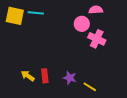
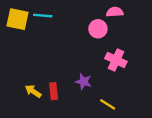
pink cross: (97, 39) -> (116, 60), moved
purple star: (70, 78) -> (84, 82), moved

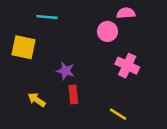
yellow square: (17, 19) -> (23, 47), moved
purple star: (84, 82) -> (65, 71), moved
red rectangle: (54, 91) -> (73, 94), moved

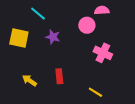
cyan line: (47, 17) -> (38, 14), turned 35
purple star: (65, 71) -> (53, 37), moved

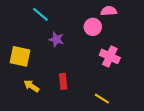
yellow square: (19, 38) -> (20, 56), moved

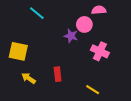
purple star: (56, 39) -> (71, 36), moved

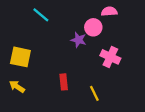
yellow arrow: (29, 78) -> (17, 87), moved
yellow line: (93, 90) -> (94, 93), moved, turned 32

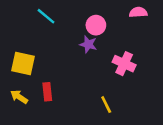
pink semicircle: (109, 11) -> (138, 12), moved
pink circle: (93, 27) -> (96, 25), moved
red rectangle: (64, 82) -> (47, 92), moved

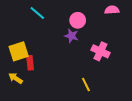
yellow square: (23, 64) -> (19, 51), turned -30
red rectangle: (47, 92) -> (30, 63), moved

